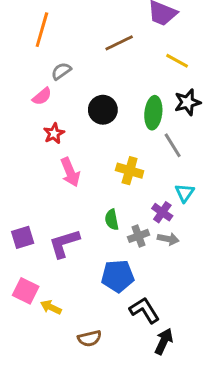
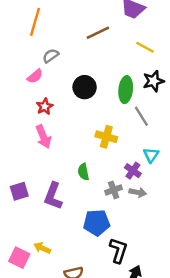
pink arrow: (70, 172) -> (43, 137), moved
green semicircle: (112, 220) -> (83, 172), moved
purple L-shape: (64, 243) -> (53, 196), turned -52
pink square: (26, 291) -> (19, 258), moved
black L-shape: (144, 310) -> (118, 250), turned 50

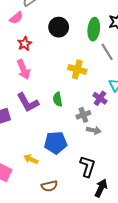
gray arrow: (138, 192) -> (94, 130), moved
purple L-shape: (53, 196) -> (28, 102), moved, turned -50
blue pentagon: (97, 223) -> (56, 143), moved
yellow arrow: (42, 248) -> (31, 159), moved

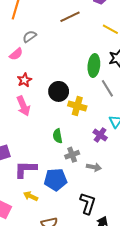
black circle: (59, 27) -> (59, 91), moved
purple L-shape: (28, 102) -> (25, 169), moved, turned 120
gray cross: (83, 115) -> (72, 155), moved

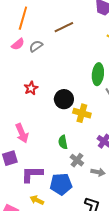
brown line: (70, 17) -> (64, 27), moved
pink semicircle: (16, 54) -> (18, 44), moved
pink arrow: (23, 106) -> (22, 133), moved
gray cross: (72, 155) -> (77, 160), turned -32

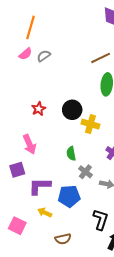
brown line: (64, 27) -> (101, 58), moved
red star: (31, 88) -> (39, 109), moved

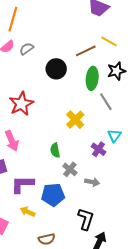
red star: (39, 109) -> (21, 104), size x1.6
black circle: (72, 110) -> (56, 69), moved
yellow cross: (90, 124) -> (75, 120), turned 30

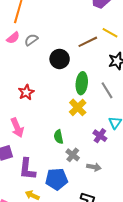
green ellipse: (92, 78) -> (82, 83), moved
red star: (21, 104) -> (26, 92), size x0.7
purple L-shape: (22, 184) -> (27, 169), turned -85

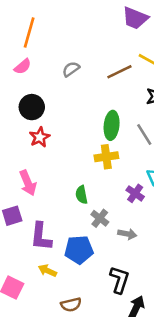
gray semicircle: (31, 40) -> (71, 69), moved
black circle: (60, 59) -> (32, 107), moved
yellow cross: (78, 107) -> (106, 157), turned 36

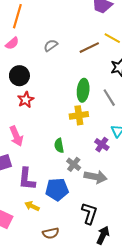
gray arrow: (127, 234) -> (96, 177), size x1.5

